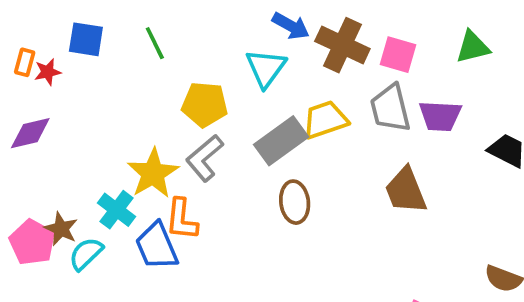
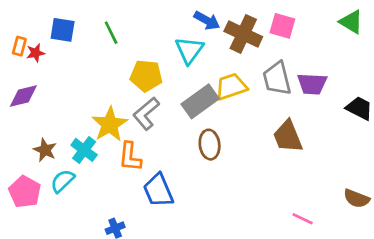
green triangle: (473, 47) -> (351, 22), moved, turned 45
pink square: (398, 55) -> (282, 26), moved
brown star: (61, 229) -> (45, 150), moved
pink pentagon: (32, 242) -> (25, 192), moved
blue trapezoid: (157, 246) -> (158, 190), moved

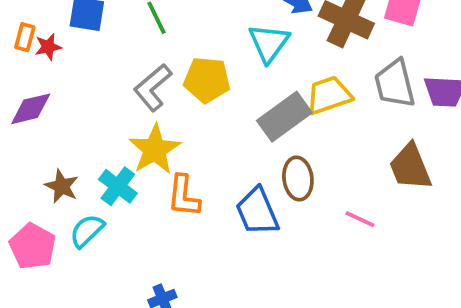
gray L-shape: (146, 114) -> (153, 87), moved
blue trapezoid: (158, 190) -> (257, 211), moved
pink line: (303, 219) -> (360, 219), moved

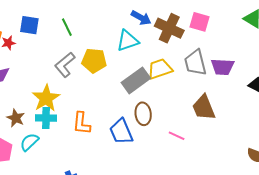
cyan triangle: (269, 43) -> (127, 41), turned 35
yellow star: (155, 149) -> (46, 98), moved
cyan cross: (118, 186) -> (46, 118), turned -36

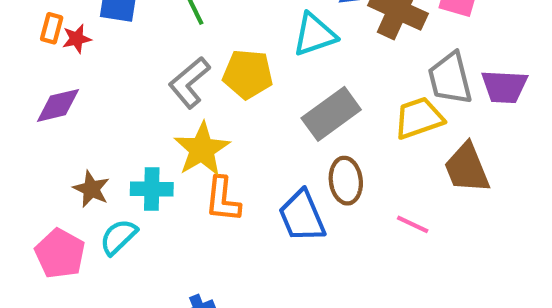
yellow trapezoid: (160, 69) -> (419, 118), moved
yellow star: (46, 98) -> (202, 149), moved

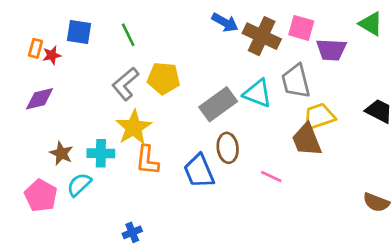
cyan triangle: (315, 35) -> (258, 93), moved, turned 40
purple trapezoid: (504, 87) -> (331, 50), moved
yellow trapezoid: (419, 118) -> (319, 117), moved

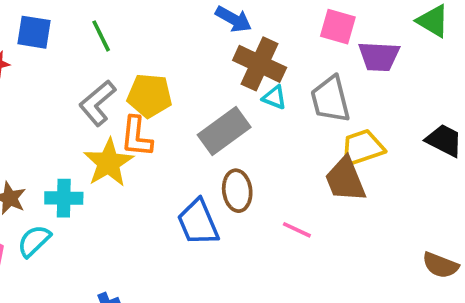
brown cross: (262, 36) -> (260, 64), moved
cyan triangle: (258, 93) -> (274, 97), moved, size x0.6
orange L-shape: (147, 160) -> (137, 137), moved

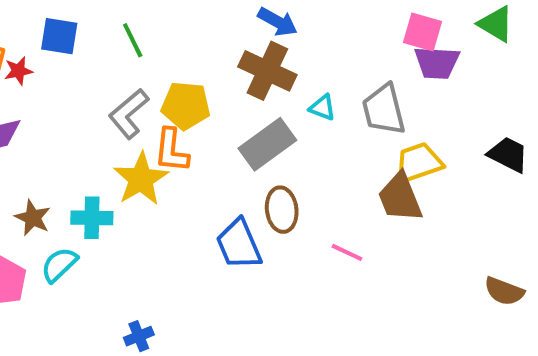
pink square: (338, 27) -> (422, 32), moved
brown cross: (260, 64) -> (267, 71), moved

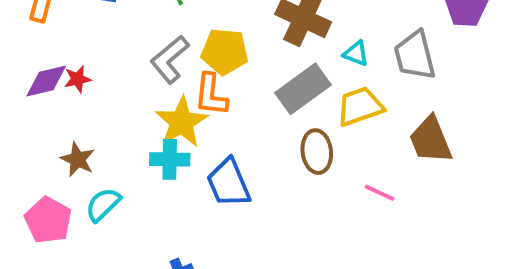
red star: (18, 71) -> (78, 79), moved
yellow trapezoid: (418, 163) -> (360, 106), moved
cyan cross: (92, 218) -> (170, 159), moved
blue trapezoid: (239, 244) -> (229, 183), moved

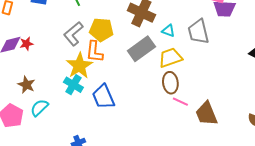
brown trapezoid: (431, 140) -> (206, 114), moved
brown ellipse: (317, 152) -> (170, 83), moved
cyan cross: (170, 159) -> (73, 85), turned 30

